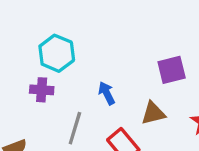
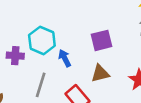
cyan hexagon: (57, 53) -> (42, 40), moved
purple square: (172, 70) -> (102, 40), moved

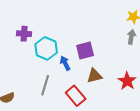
purple square: (102, 40) -> (85, 50), moved
purple cross: (15, 56) -> (24, 34), moved

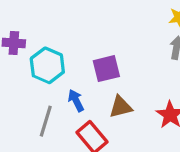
blue arrow: (65, 63) -> (76, 100), moved

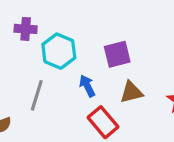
gray line: (46, 121) -> (37, 95), moved

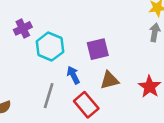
purple cross: (26, 29) -> (23, 28), turned -30
gray line: (37, 95) -> (49, 96), moved

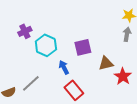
brown triangle: (109, 80) -> (106, 63), moved
gray line: (49, 96) -> (31, 83), moved, turned 30

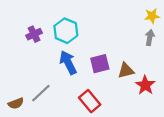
cyan hexagon: (46, 45) -> (66, 31), moved
purple square: (83, 47) -> (100, 64), moved
blue arrow: (64, 67) -> (68, 63), moved, size x1.5

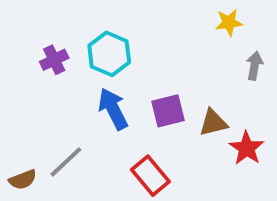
yellow star: (152, 16) -> (229, 22), moved

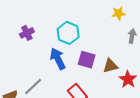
cyan hexagon: (109, 54) -> (68, 33), moved
purple square: (168, 111) -> (87, 60), turned 30

